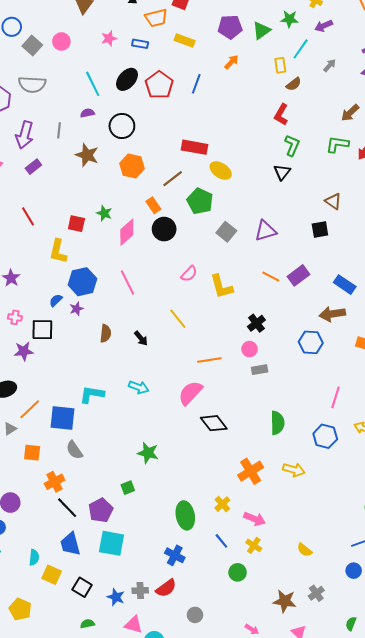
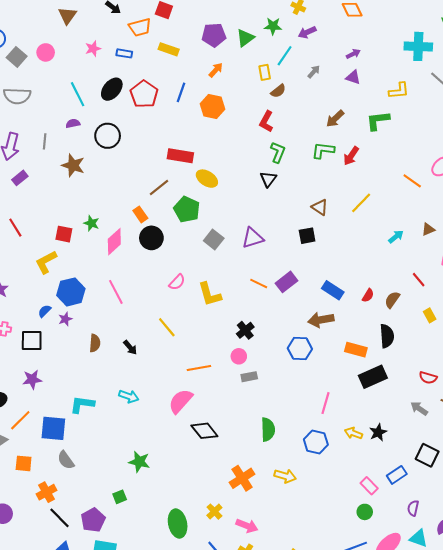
orange hexagon: (132, 166) -> (212, 106), moved
yellow L-shape: (58, 251) -> (46, 262), turned 50
purple star: (24, 351) -> (32, 379), moved

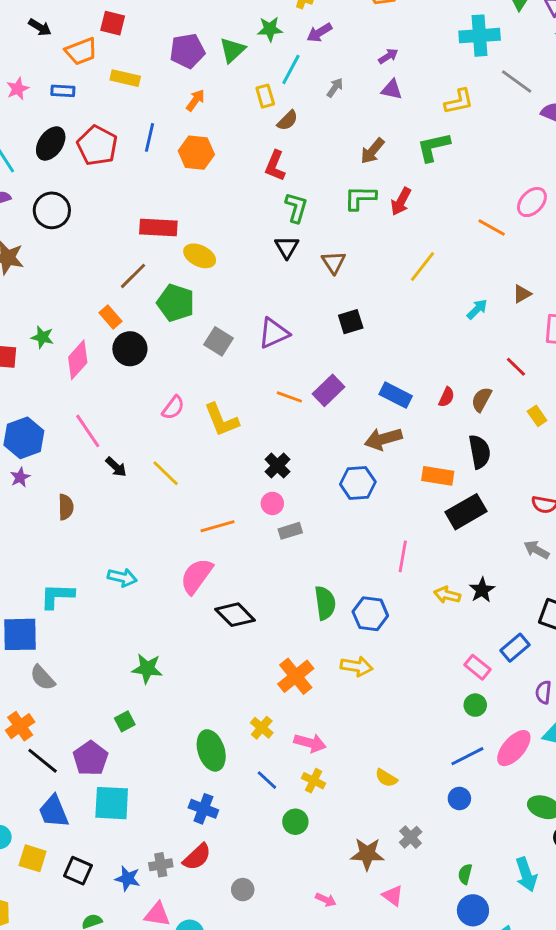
brown triangle: (320, 207) -> (334, 262), moved, turned 30
black arrow: (130, 347) -> (116, 467), moved
blue hexagon: (316, 442) -> (370, 614), moved

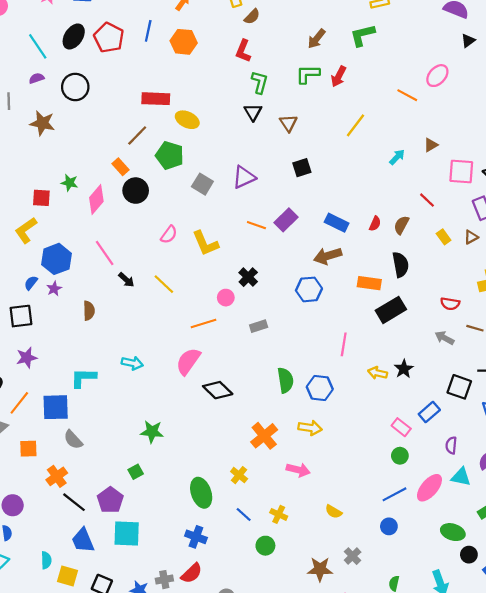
pink circle: (272, 503) -> (226, 298), moved
pink arrow: (310, 743) -> (298, 470), moved

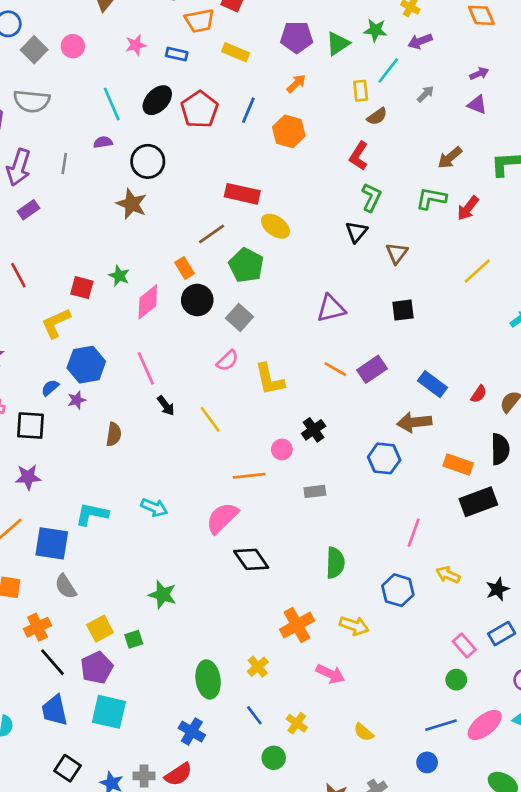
brown star: (42, 123) -> (132, 204), moved
gray square: (202, 184) -> (240, 317), moved
black star: (404, 369) -> (498, 589), moved
blue hexagon: (320, 388) -> (398, 590), moved
yellow square: (68, 576) -> (100, 629), moved, turned 35

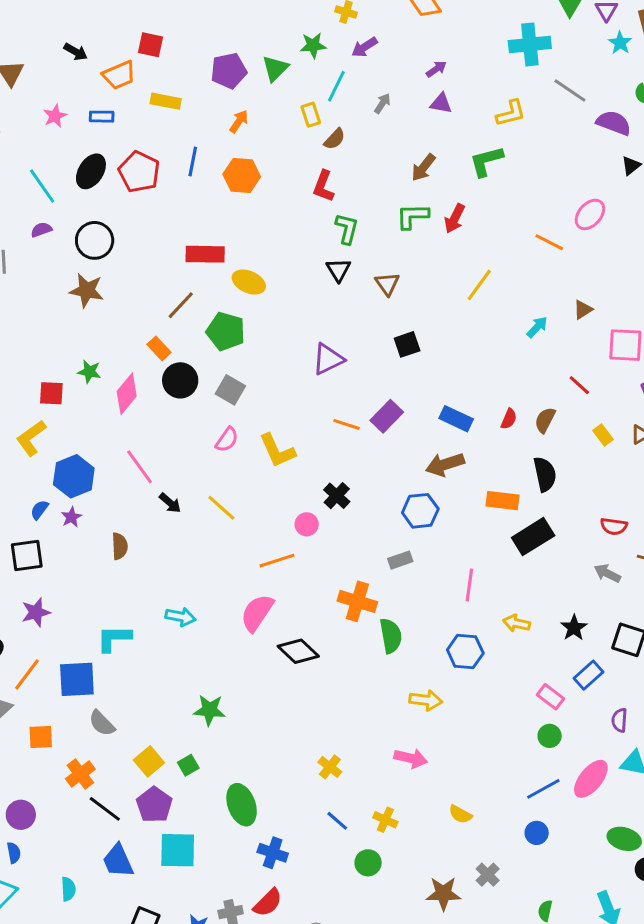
gray rectangle: (315, 491) -> (400, 560), moved
orange cross: (297, 625) -> (357, 601), moved, turned -32
green ellipse: (208, 679) -> (242, 805), moved

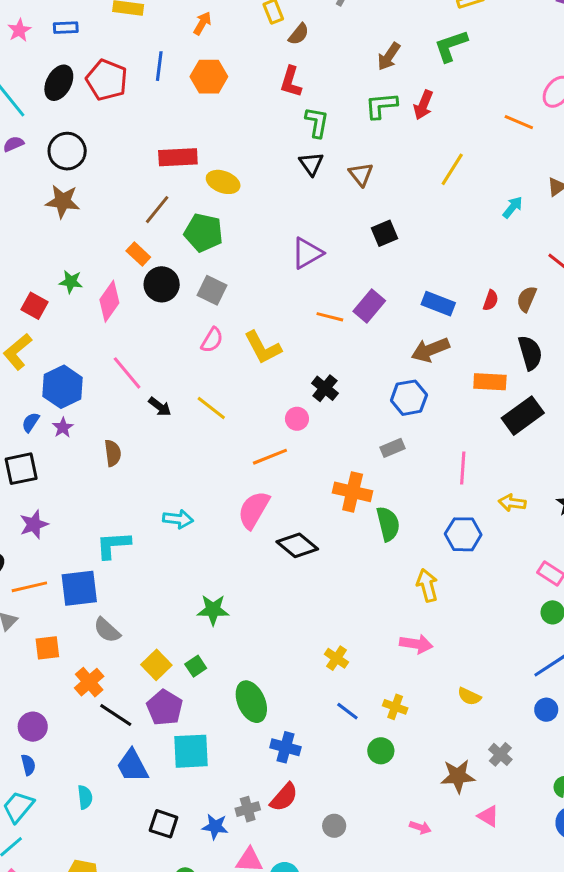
red square: (51, 393) -> (35, 306), turned 30
orange line: (27, 674) -> (29, 587), turned 44
yellow arrow: (426, 700) -> (427, 585), turned -108

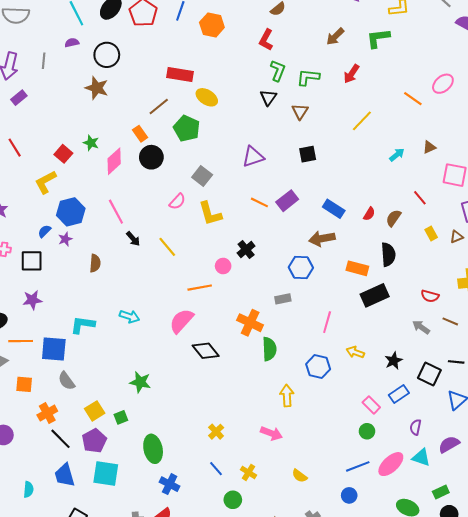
green L-shape: (381, 106) -> (308, 77), moved
gray square: (212, 290) -> (202, 176), moved

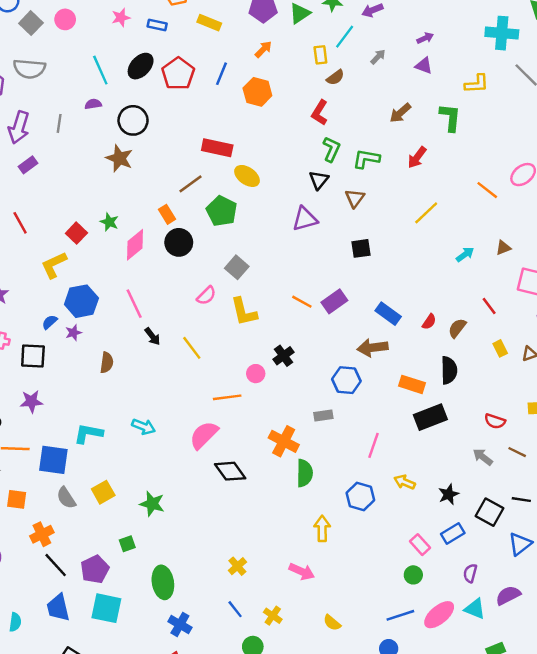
green L-shape: (378, 38) -> (450, 117), turned 100
purple triangle: (253, 157) -> (305, 219), moved
yellow square: (95, 411) -> (103, 492), moved

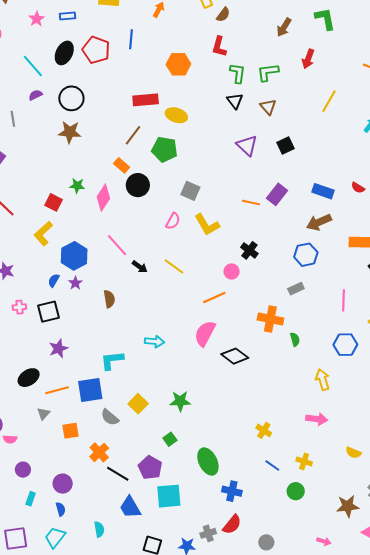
orange hexagon: (257, 92) -> (178, 64), moved
purple triangle: (305, 219) -> (247, 146), moved, turned -45
red semicircle: (429, 322) -> (358, 188), turned 104
green semicircle: (305, 473) -> (295, 339), size x0.6

